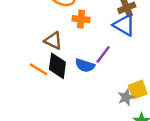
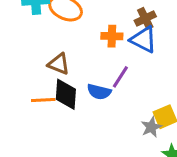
orange cross: (81, 19) -> (112, 36), moved
orange line: (38, 69) -> (43, 100), turned -30

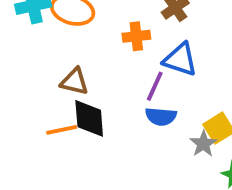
blue triangle: (143, 40) -> (180, 59), moved
blue semicircle: (99, 92) -> (161, 116), moved

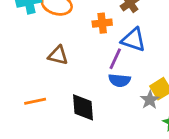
black diamond: (89, 118) -> (83, 107), moved
orange line: (62, 130) -> (35, 101), moved

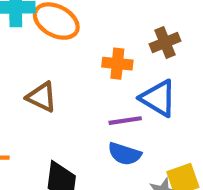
purple line: (115, 59) -> (125, 121), turned 45

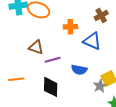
brown cross: (165, 43) -> (101, 15), moved
purple line: (125, 121) -> (53, 60), moved

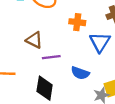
blue triangle: (92, 41) -> (100, 42), turned 30

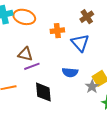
purple line: (51, 57) -> (32, 66), moved

